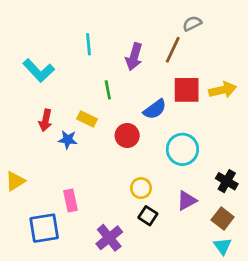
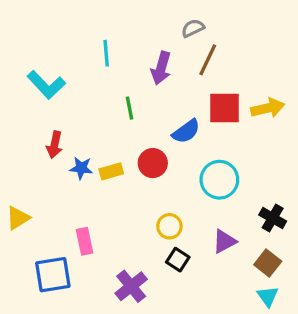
gray semicircle: (192, 24) -> (193, 28), moved
yellow rectangle: (87, 119) -> (111, 171), moved, turned -42

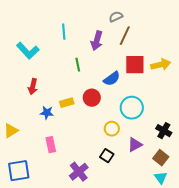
blue star: (81, 168) -> (47, 113), moved
yellow circle: (169, 226) -> (112, 129), moved
blue square: (53, 275) -> (19, 171), moved

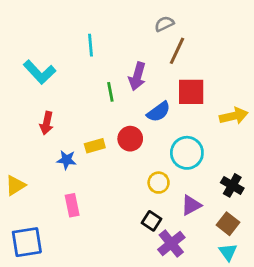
purple arrow: (97, 41) -> (137, 76), moved
yellow arrow: (161, 65) -> (234, 116), moved
purple cross: (79, 172) -> (171, 244), moved

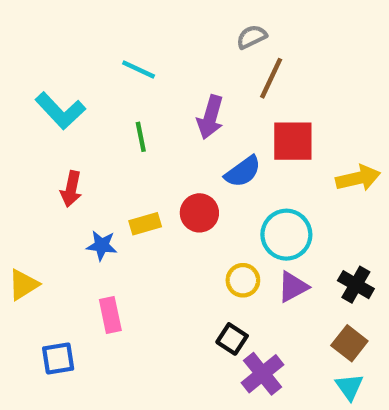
cyan line: (91, 45) -> (139, 69), turned -60
green line: (110, 92) -> (141, 137), moved
purple triangle: (191, 205) -> (293, 287), moved
blue square: (27, 242) -> (58, 359), moved, size x0.7

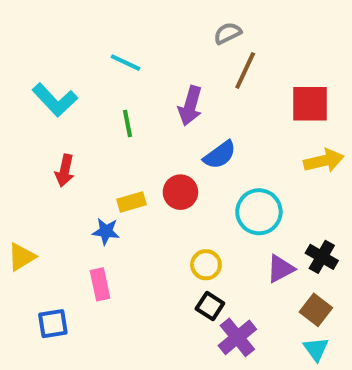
red square: (293, 141) -> (310, 104), moved
blue star: (102, 245) -> (106, 231), moved
yellow circle: (243, 280) -> (206, 265), moved
purple triangle: (293, 287) -> (281, 269), moved

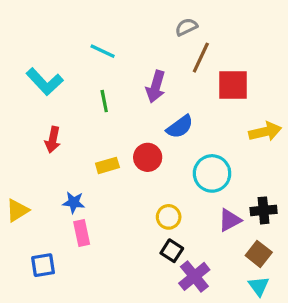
red square: (310, 104) -> (233, 85), moved
blue star: (106, 231) -> (74, 202), moved
black cross: (322, 257) -> (264, 210), turned -35

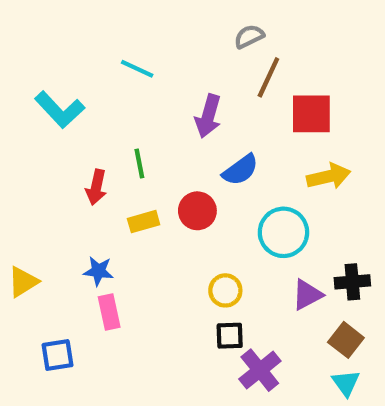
green line: (104, 101) -> (139, 163), moved
yellow arrow: (265, 132) -> (329, 176), moved
red arrow: (53, 140) -> (96, 187), moved
black square: (172, 251) -> (230, 336), turned -35

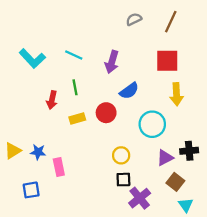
cyan line: (137, 69) -> (74, 55), moved
brown line: (268, 77) -> (171, 22), moved
yellow arrow: (329, 176) -> (176, 94), turned 100
blue star: (98, 271) -> (38, 152), moved
brown square: (346, 340) -> (175, 182), moved

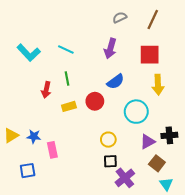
purple arrow: (112, 62) -> (110, 48), moved

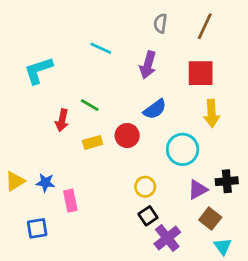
gray semicircle: (120, 17) -> (160, 23), turned -56
cyan line: (66, 50) -> (101, 48), moved
cyan L-shape: (29, 53) -> (39, 70), turned 115
green line: (67, 78) -> (90, 105), turned -48
black square: (110, 161) -> (148, 216), turned -32

